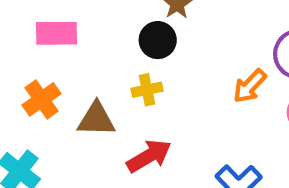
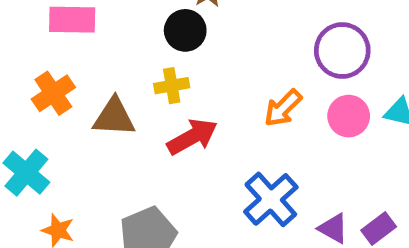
orange arrow: (250, 86) -> (283, 108), moved
red arrow: (149, 156) -> (192, 137), moved

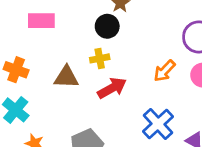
orange cross: (53, 93) -> (16, 70), moved, turned -35

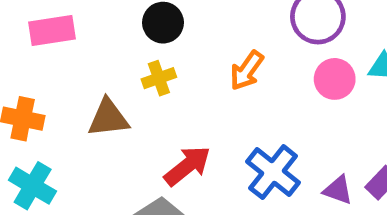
orange arrow: (164, 71) -> (247, 70), moved
red arrow: (112, 88) -> (187, 166), moved

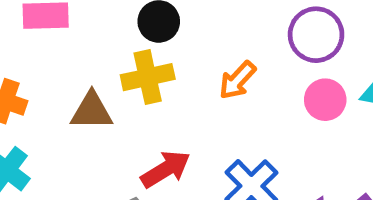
yellow cross: (159, 78) -> (148, 77), size x1.5

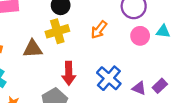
red arrow: (166, 169) -> (69, 73), turned 125

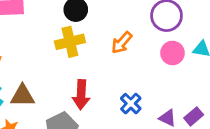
brown triangle: (33, 49) -> (22, 96), moved
blue cross: (109, 78) -> (131, 104), size x0.7

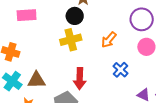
blue cross: (131, 104) -> (120, 70), moved

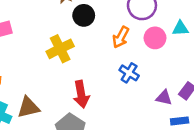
black circle: (75, 16) -> (84, 15), moved
orange arrow: (109, 40) -> (121, 37), moved

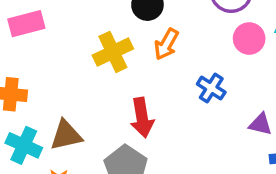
orange arrow: (121, 37) -> (166, 44), moved

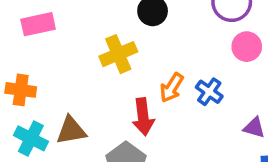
orange arrow: (166, 44) -> (172, 88), moved

